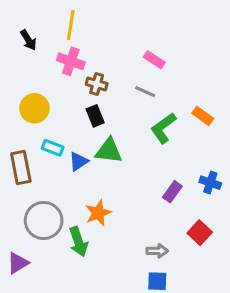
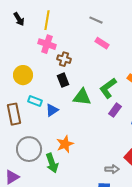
black arrow: (28, 40) -> (19, 19), moved
gray line: (145, 92) -> (96, 20), moved
green triangle: (109, 151) -> (82, 97), moved
purple rectangle: (172, 192) -> (115, 110), moved
gray arrow: (157, 251) -> (112, 169), moved

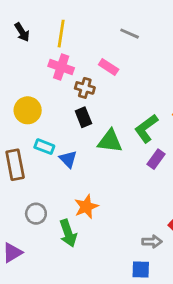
pink rectangle: (102, 43) -> (109, 67), moved
blue triangle: (52, 110) -> (68, 159), turned -40
gray circle: (29, 149) -> (36, 214), size x0.6

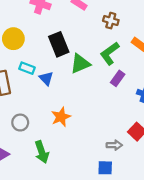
brown cross: (85, 88) -> (111, 21), moved
black rectangle: (83, 117) -> (59, 44), size x1.5
green triangle: (110, 141) -> (80, 64), turned -30
green arrow: (68, 233) -> (42, 152), moved

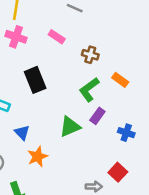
green triangle: (80, 64) -> (70, 127), moved
blue triangle: (46, 78) -> (22, 133), moved

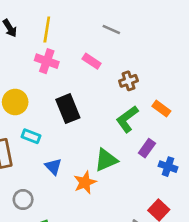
brown cross: (90, 55) -> (128, 81), turned -35
purple rectangle: (97, 116) -> (147, 148), moved
orange star: (38, 157) -> (85, 182), moved

